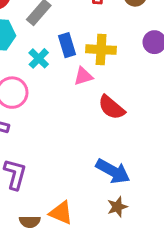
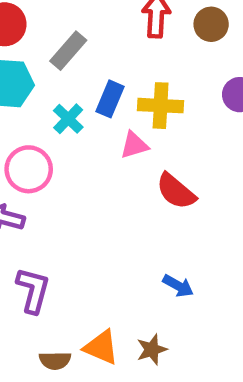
blue rectangle: (67, 45) -> (110, 99), turned 40
blue arrow: (113, 171) -> (178, 286), size x0.6
brown star: (117, 207) -> (152, 350), moved

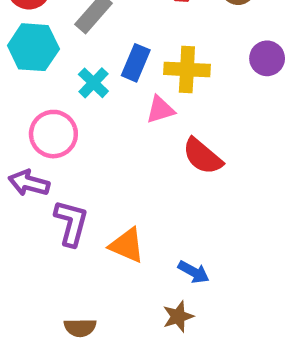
blue arrow: (178, 286) -> (194, 272), moved
purple L-shape: (33, 290) -> (71, 223), moved
orange triangle: (101, 347) -> (127, 245), moved

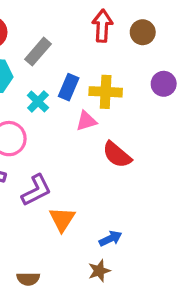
purple L-shape: (71, 223) -> (36, 190), moved, turned 48
orange triangle: (127, 245) -> (62, 219), turned 40
blue arrow: (194, 272) -> (110, 239), turned -55

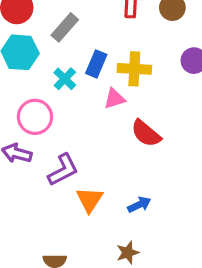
blue arrow: (110, 239) -> (139, 205), moved

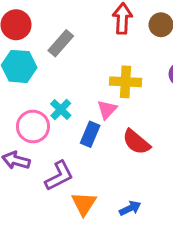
blue rectangle: (96, 64) -> (90, 134), moved
cyan cross: (65, 79) -> (61, 110), moved
pink triangle: (114, 99) -> (107, 110), turned -30

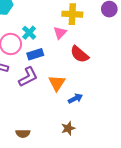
blue rectangle: (90, 134) -> (35, 54), moved, turned 49
orange triangle: (84, 204) -> (57, 83), moved

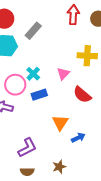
yellow cross: (72, 14) -> (87, 56), moved
purple L-shape: (28, 77) -> (27, 148), moved
brown star: (68, 128) -> (59, 167), moved

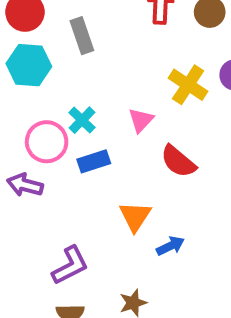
gray rectangle: (33, 31) -> (82, 36), turned -60
yellow cross: (87, 56) -> (188, 85), turned 30

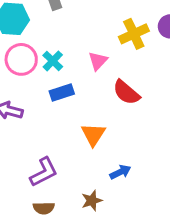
yellow cross: (188, 85) -> (134, 34), turned 32
pink circle: (47, 142) -> (21, 59), moved
blue arrow: (170, 246) -> (120, 172), moved

